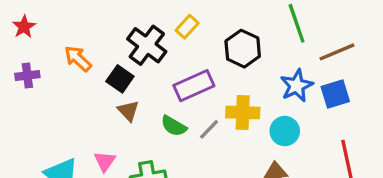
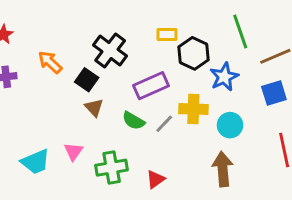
yellow rectangle: (187, 27) -> (167, 34), moved, turned 48
blue star: (297, 86) -> (224, 77), moved

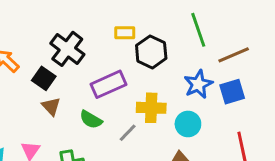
blue star: (224, 77) -> (198, 84), moved
gray line: (164, 124) -> (128, 133), moved

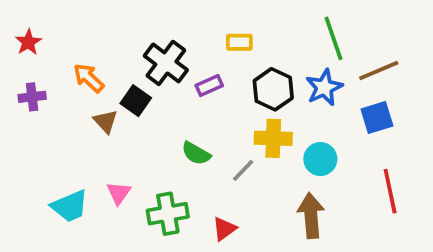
black hexagon: (151, 52) -> (273, 89), moved
purple rectangle: (109, 84) -> (209, 86), moved, size x0.6
blue star: (198, 84) -> (324, 87), moved
brown triangle: (51, 106) -> (106, 121), moved

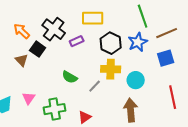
yellow rectangle: (239, 42) -> (93, 18), size x1.5
orange arrow: (89, 78) -> (22, 31), moved

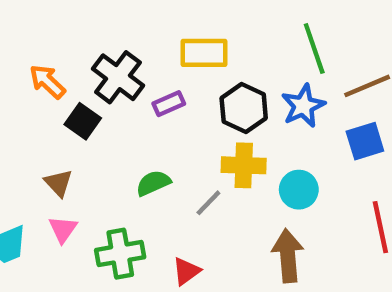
brown triangle: (22, 60) -> (58, 183), moved
green semicircle: (70, 77) -> (153, 183), turned 126

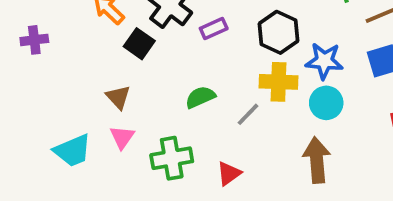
blue star: (303, 106) -> (324, 61), moved, turned 30

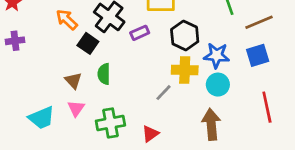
green semicircle: (200, 97) -> (104, 74), moved, turned -66

